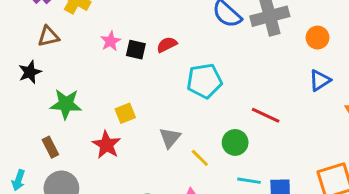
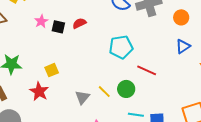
cyan pentagon: (204, 81) -> (121, 47), moved
gray triangle: (170, 138) -> (82, 97), moved
yellow line: (200, 158) -> (104, 92), moved

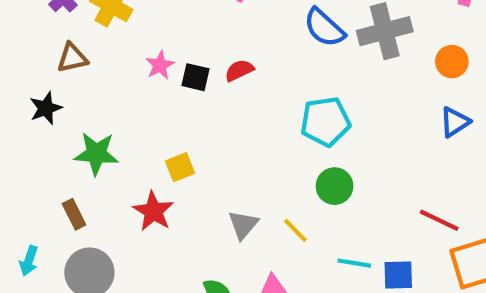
red line: (147, 70) -> (439, 220), moved
green circle: (126, 89) -> (335, 186), moved
yellow line: (104, 92) -> (295, 230), moved

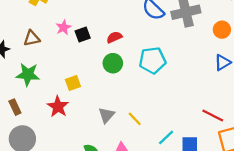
brown triangle: (72, 58) -> (32, 38), moved
red semicircle: (239, 70) -> (114, 37), moved
black square: (196, 77) -> (83, 35), turned -35
green circle: (335, 186) -> (113, 63), moved
cyan line: (354, 263) -> (166, 137), turned -54

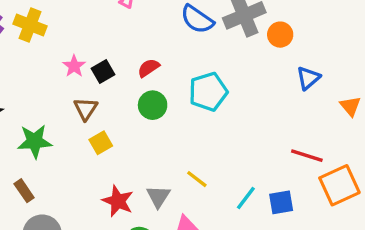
orange circle: (222, 30) -> (280, 35), moved
brown triangle: (32, 38) -> (86, 109), moved, turned -36
red star: (58, 107) -> (118, 201), moved
gray triangle: (106, 115) -> (158, 196), moved

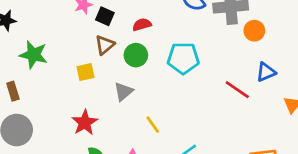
black square: (103, 72) -> (105, 16), turned 36
brown triangle: (86, 109) -> (105, 45), moved
red line: (307, 156) -> (237, 90), moved
gray triangle: (158, 196) -> (124, 92), moved

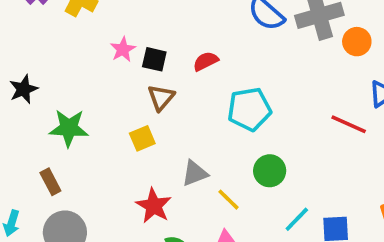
green circle: (136, 55) -> (270, 171), moved
cyan pentagon: (183, 58) -> (249, 109), moved
gray triangle: (124, 92) -> (195, 173), moved, turned 30
yellow line: (153, 125) -> (228, 200), moved

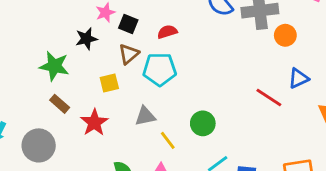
black star: (24, 89) -> (86, 39), moved
cyan pentagon: (249, 109) -> (160, 69), moved
brown rectangle: (50, 182) -> (60, 104), moved, turned -30
red star: (154, 206) -> (94, 123), moved

